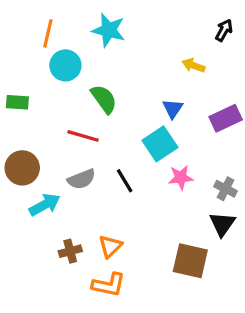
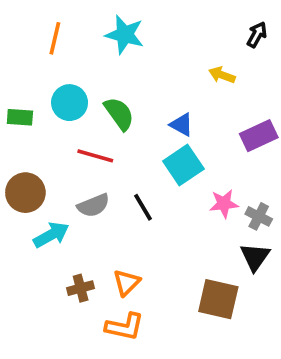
cyan circle: (65, 65) -> (70, 103), moved
blue triangle: (173, 109) -> (182, 125), moved, turned -35
pink star: (181, 178) -> (224, 204), moved

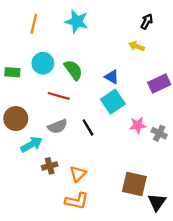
black arrow: (257, 35) -> (147, 21), moved
black triangle: (255, 257) -> (157, 202), moved
brown cross: (81, 288) -> (50, 166), moved

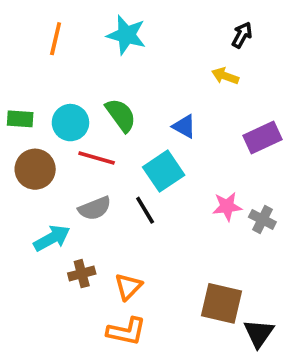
cyan circle: (43, 63) -> (70, 123), moved
cyan square: (113, 102) -> (164, 171), moved
brown circle: (16, 119) -> (35, 169), moved

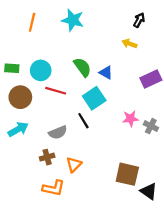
green semicircle: (121, 115) -> (82, 67), moved
gray semicircle: (95, 208) -> (58, 132), moved
cyan arrow: (52, 238) -> (18, 129), moved
orange L-shape: (126, 331) -> (53, 188), moved
black triangle: (259, 333) -> (149, 191), turned -30

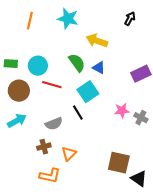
yellow arrow: (129, 44) -> (97, 41), moved, size x1.5

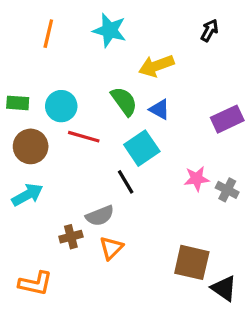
yellow arrow: (97, 41) -> (156, 66), turned -40
gray semicircle: (54, 124) -> (100, 216), moved
orange L-shape: (50, 176) -> (35, 283), moved

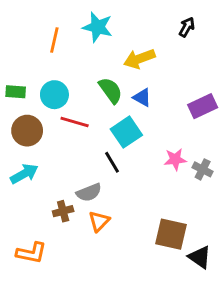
orange line: (48, 34) -> (54, 40), moved

